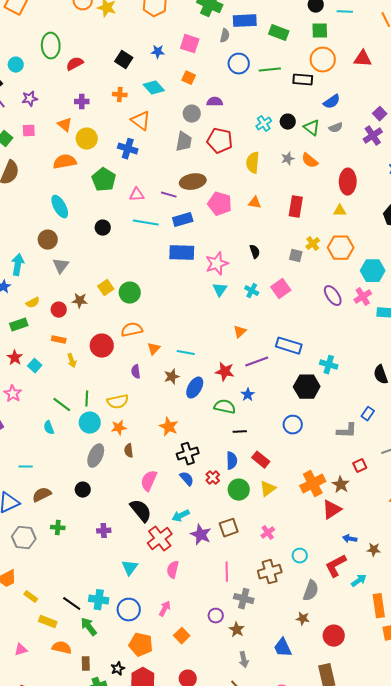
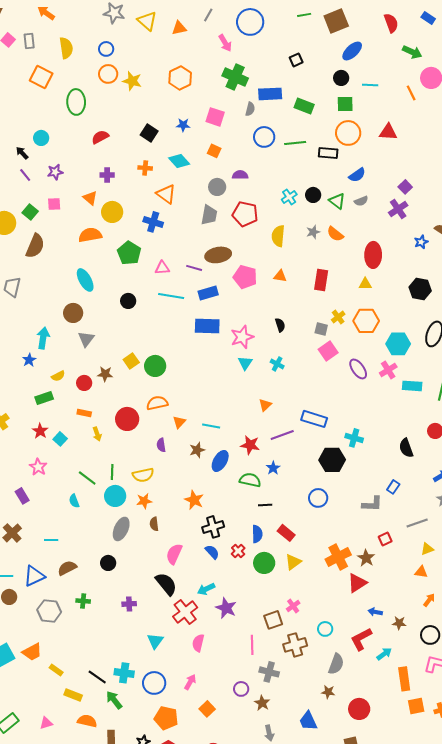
green ellipse: (51, 46) -> (76, 102), moved
pink square: (281, 289) -> (328, 351), moved
brown square: (229, 528) -> (273, 620), moved

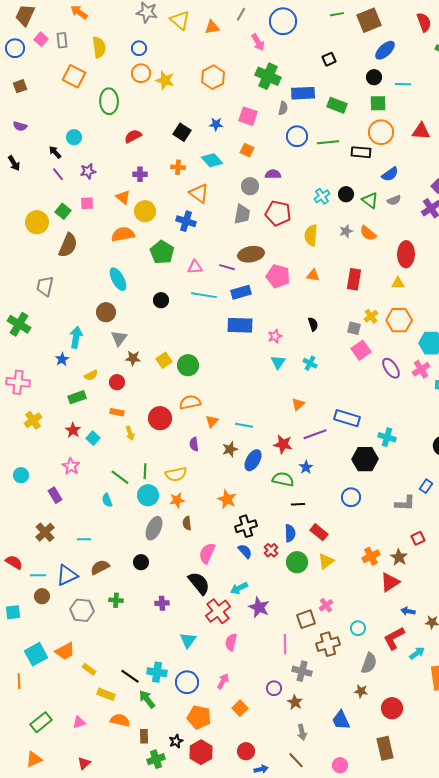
pink star: (242, 337) -> (275, 336), size x0.6
brown star: (105, 374) -> (133, 358), moved
orange cross: (338, 557) -> (371, 556), size x0.7

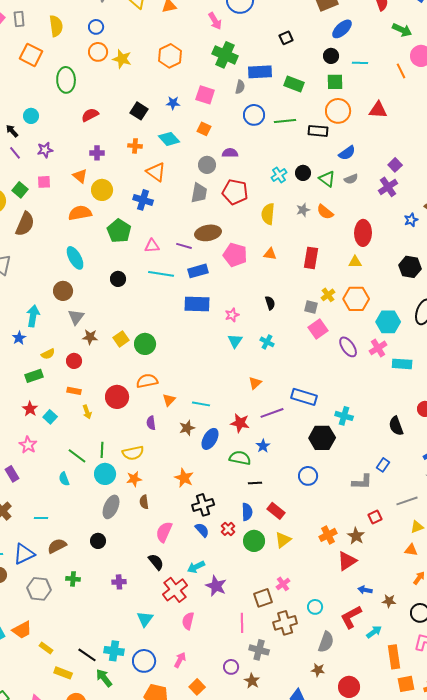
black semicircle: (199, 583) -> (156, 562), size x0.7

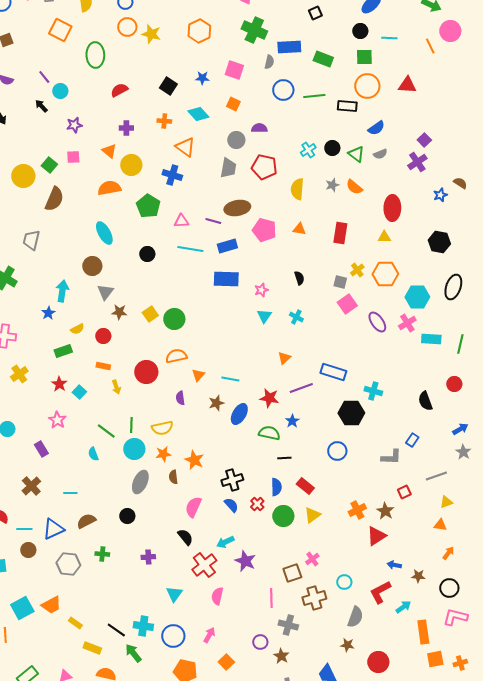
purple line: (15, 153) -> (44, 77), moved
orange star: (184, 478) -> (194, 460), moved

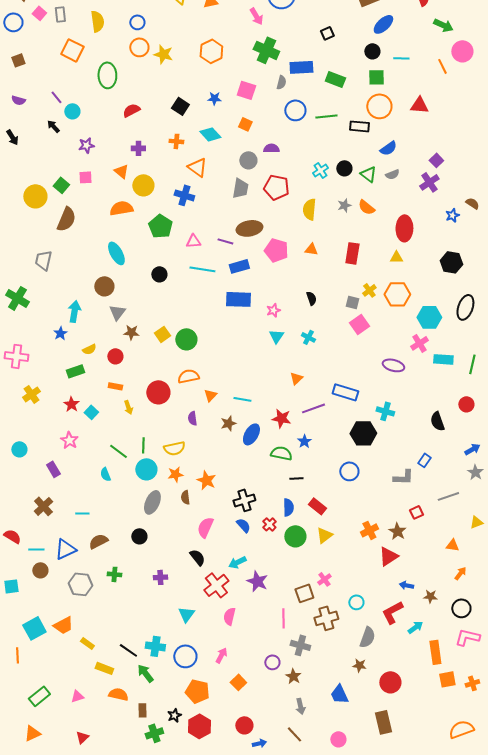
purple ellipse: (377, 322) -> (393, 365), moved, turned -40
yellow triangle: (446, 502) -> (476, 522), moved

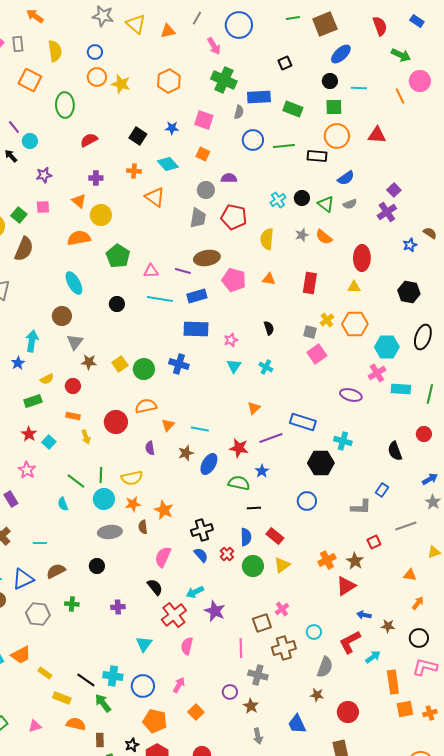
blue cross: (184, 195) -> (179, 364), moved
gray ellipse: (152, 502) -> (110, 532), turned 60

